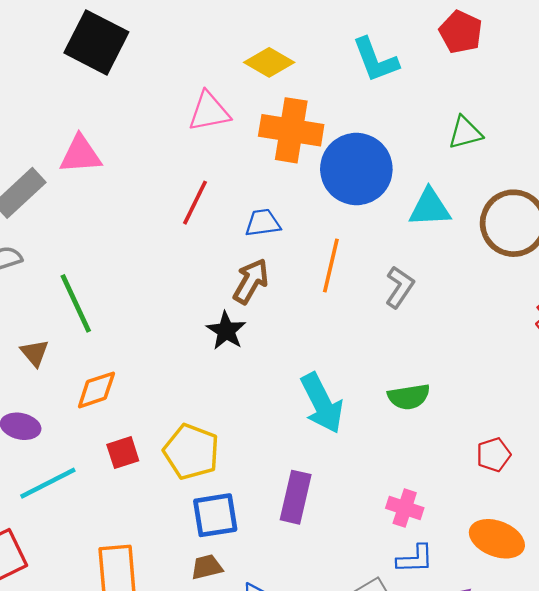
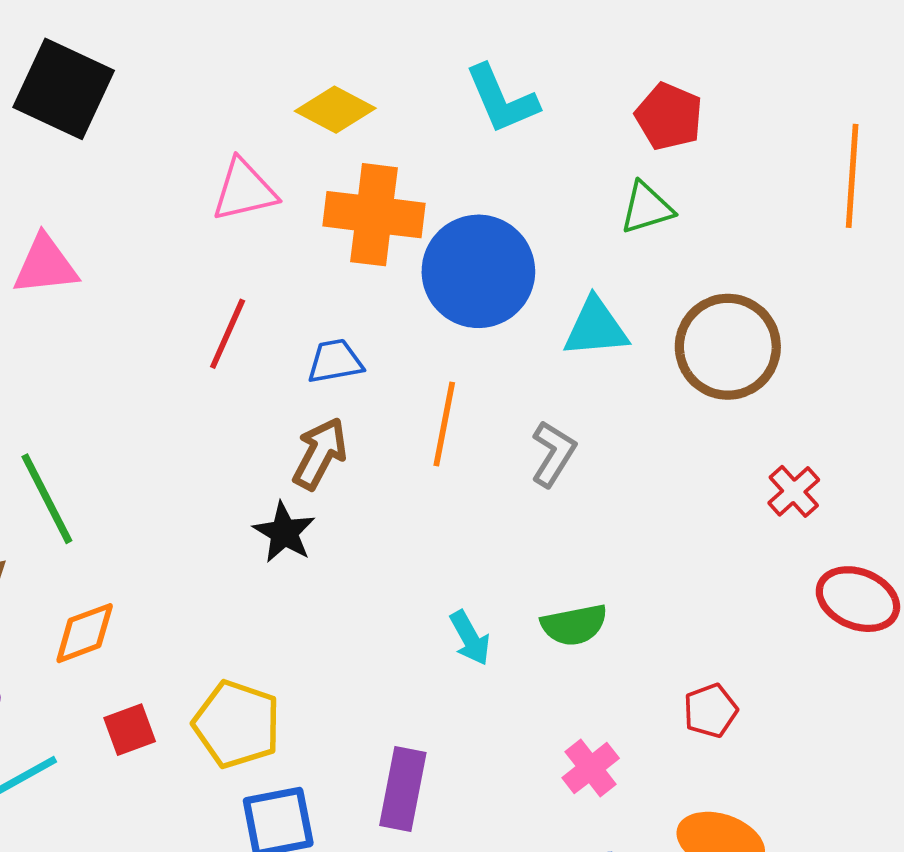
red pentagon: (461, 32) -> (669, 117), moved
cyan arrow: (322, 403) -> (470, 638), moved, size x0.6
pink cross: (405, 508) -> (591, 768), moved, turned 36

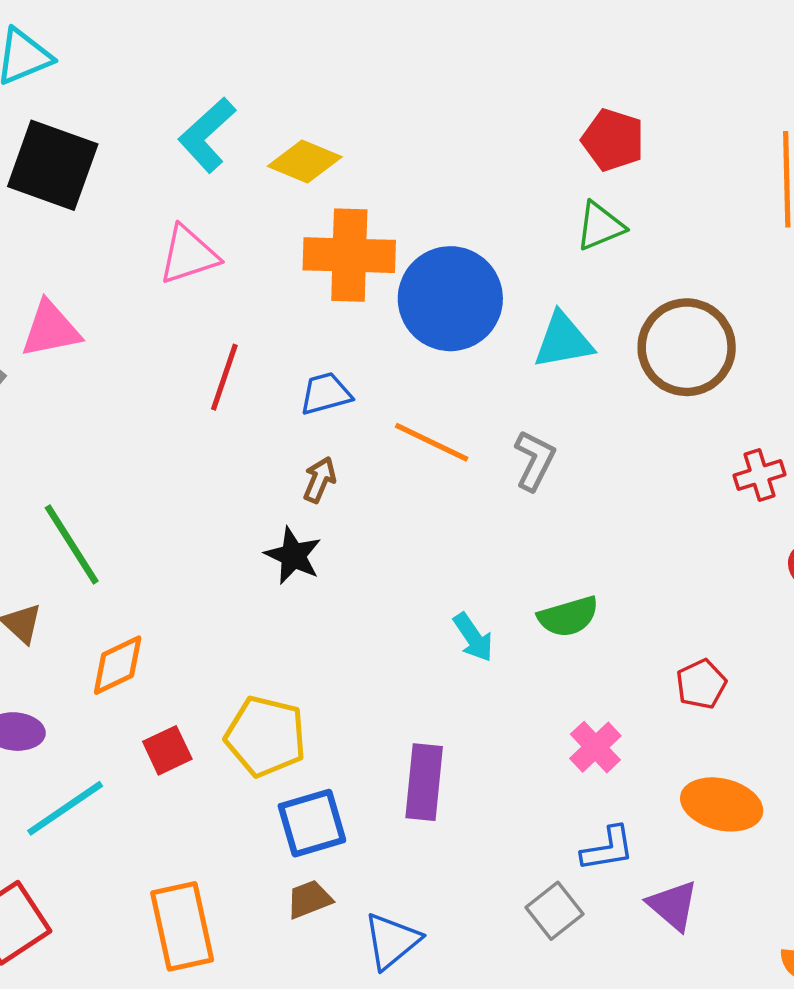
cyan L-shape: (502, 99) -> (207, 135), moved, turned 76
pink triangle: (244, 190) -> (189, 255), moved
orange line: (444, 424) -> (432, 442), turned -70
brown arrow: (320, 453) -> (320, 480), size x0.7
red cross: (794, 491) -> (759, 475), turned 30

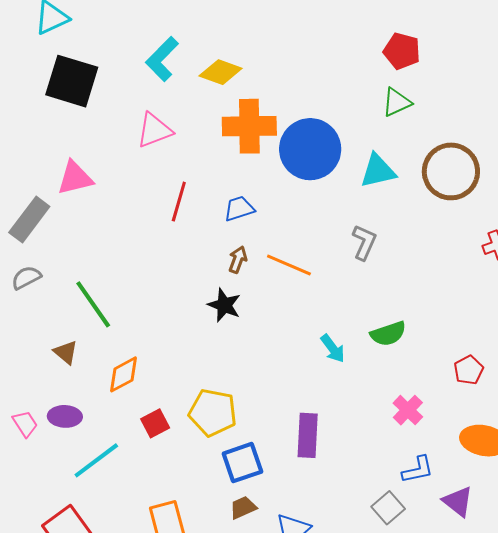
orange line: (432, 442) -> (289, 265), moved

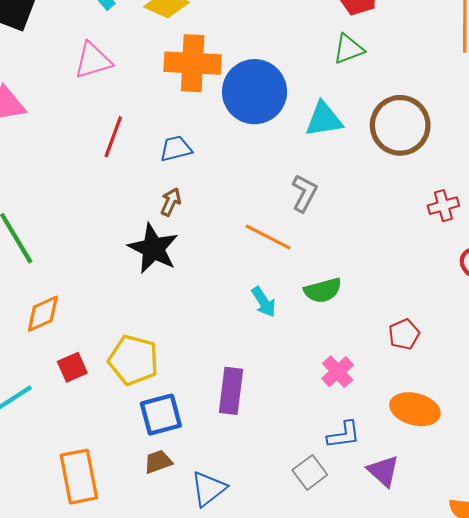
orange line: (289, 265) -> (268, 237), moved
black star: (224, 305) -> (153, 248), size x1.4

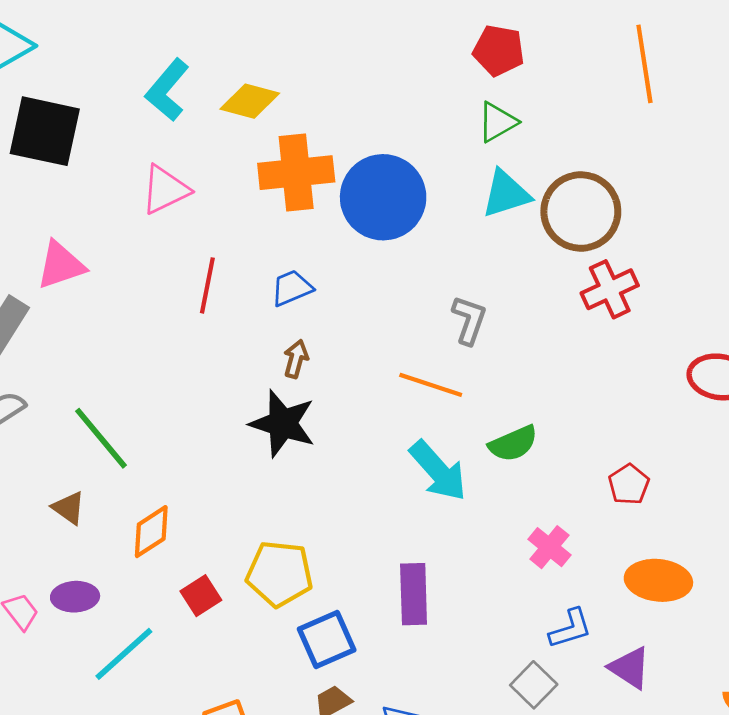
cyan triangle: (324, 119) -> (506, 194), moved
red cross: (443, 206) -> (610, 289), moved, size x1.4
cyan arrow: (264, 302) -> (438, 471), size x1.6

